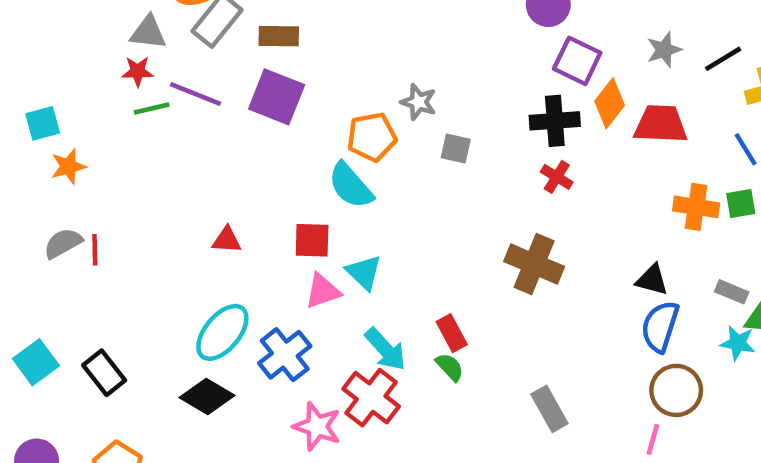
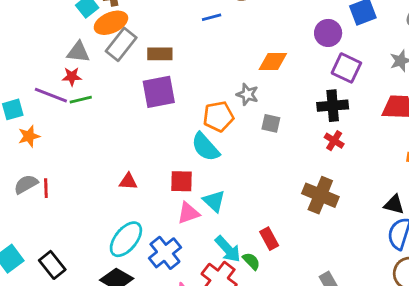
purple line: (195, 94) -> (51, 95), moved
purple square: (277, 97) -> (159, 92), turned -32
orange diamond: (610, 103) -> (273, 61), moved, turned 52
green semicircle: (450, 367) -> (251, 261), moved

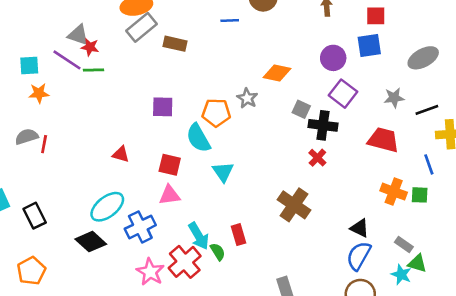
gray triangle: (78, 52) -> (78, 35), moved
purple square: (159, 92) -> (163, 107), moved, size x0.7
gray square: (271, 123) -> (301, 109), moved
cyan triangle: (214, 201) -> (223, 172), moved

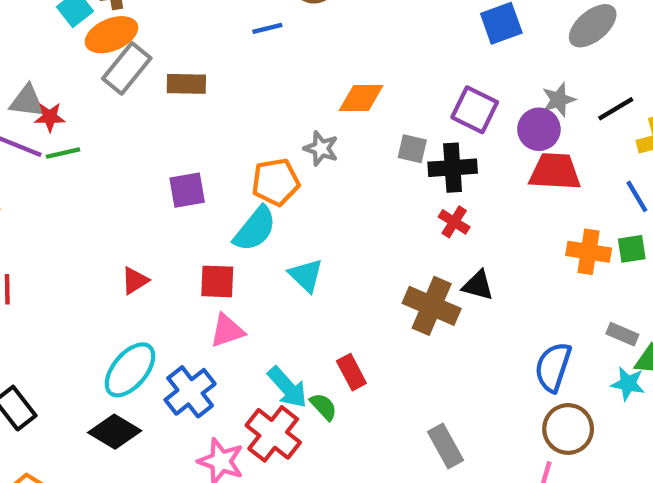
purple circle: (333, 58) -> (539, 129), moved
cyan semicircle: (198, 138) -> (255, 229), turned -100
red triangle: (121, 154) -> (135, 281), turned -36
black triangle: (360, 228) -> (478, 285), moved

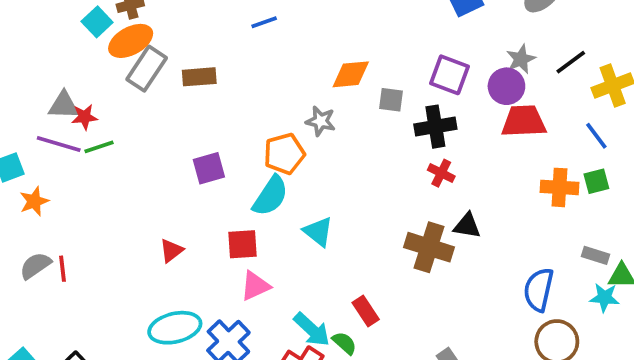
gray square: (412, 149) -> (391, 100), moved
cyan ellipse: (130, 370) -> (175, 328), turned 42

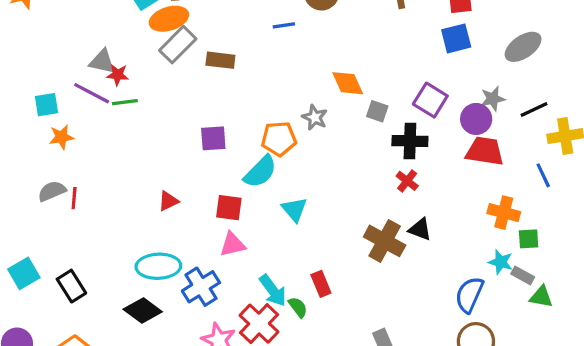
orange diamond: (351, 74) -> (348, 83), turned 60
green square: (596, 181) -> (529, 239), moved
cyan star: (604, 298) -> (501, 262), moved

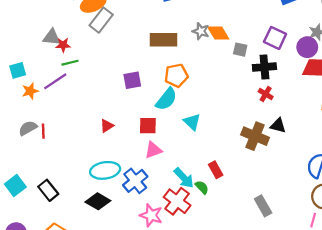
brown rectangle: (220, 60) -> (164, 40), moved, size x1.4
purple line: (92, 93) -> (55, 81), moved, turned -55
gray star: (315, 117) -> (201, 31), moved

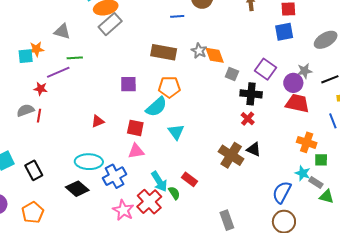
red star: (63, 45) -> (41, 89), moved
orange star: (30, 91) -> (36, 49), moved
red rectangle: (216, 170) -> (190, 179), turned -35

